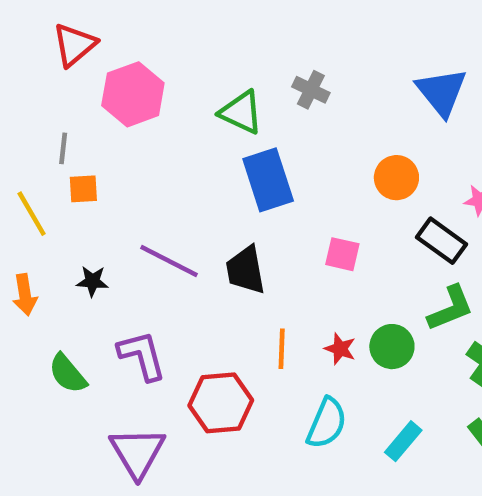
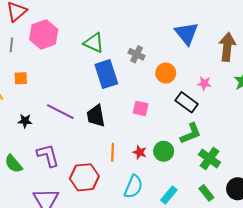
gray cross: (311, 90) -> (137, 54), moved
gray line: (63, 148) -> (11, 45), moved

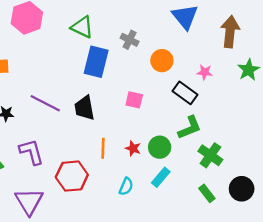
blue rectangle: (106, 74) -> (96, 62), turned 32
cyan semicircle: (133, 187) -> (126, 186), size x0.7
cyan rectangle: (169, 195) -> (161, 177), moved

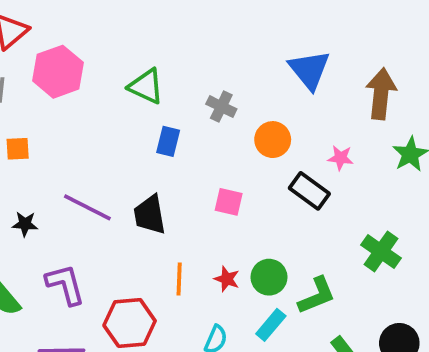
blue rectangle: (96, 62) -> (168, 141), size x0.6
green L-shape: (190, 128) -> (317, 295), moved
green cross: (210, 155) -> (381, 251), moved

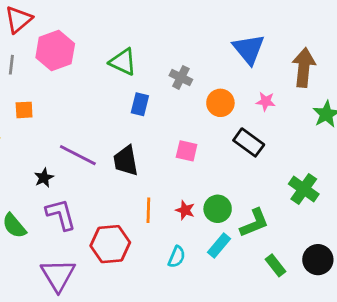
pink star: (341, 158) -> (266, 101), moved
black star: (25, 224) -> (44, 178), moved, turned -30

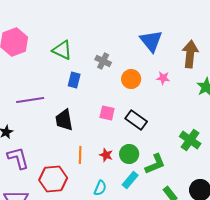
black rectangle: (249, 142) -> (136, 120), moved
purple line: (78, 155) -> (30, 100), moved, turned -36

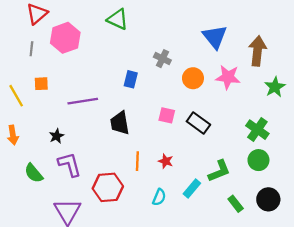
green triangle: (62, 50) -> (118, 19), moved
pink star: (163, 78) -> (228, 77), size x1.6
green cross: (190, 140) -> (257, 130), moved
green circle: (129, 154) -> (258, 160), moved

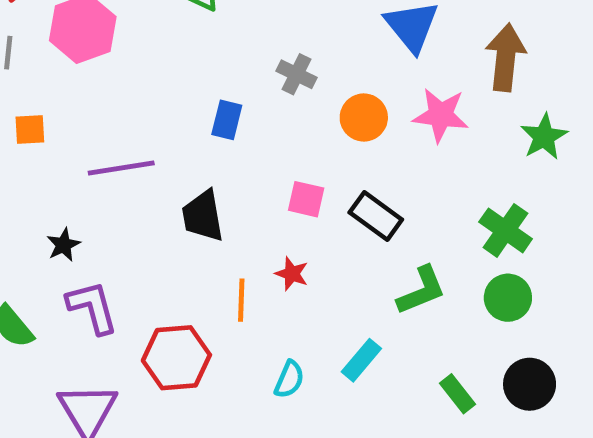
red star: (166, 161) -> (292, 274), moved
green L-shape: (219, 171) -> (421, 290), moved

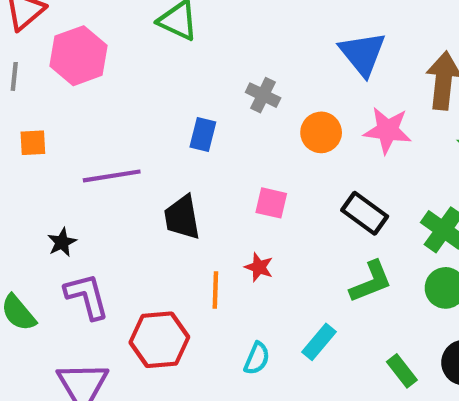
black rectangle: (376, 216) -> (365, 213), moved

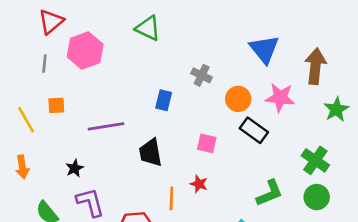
black rectangle: (365, 213) -> (254, 130), moved

